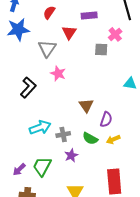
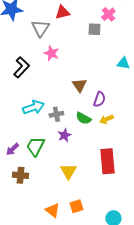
red triangle: (69, 32) -> (62, 12), turned 42

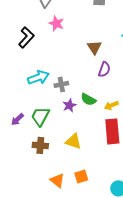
brown triangle: (79, 85) -> (94, 47), moved
green semicircle: (83, 118) -> (88, 99), moved
yellow arrow: (106, 119) -> (111, 105), moved
yellow triangle: (68, 171) -> (73, 141), turned -42
brown cross: (20, 175) -> (40, 145), moved

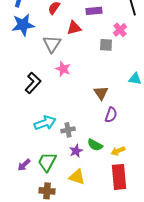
yellow triangle: (73, 141) -> (77, 177), moved

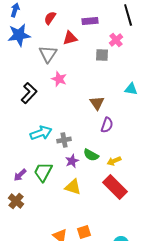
red rectangle: (119, 177) -> (115, 187), turned -40
brown cross: (47, 191) -> (16, 201), moved, turned 35

